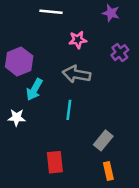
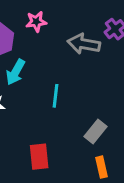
pink star: (78, 40) -> (36, 22), moved
gray arrow: (76, 74) -> (84, 44), moved

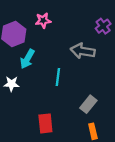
gray arrow: (84, 44) -> (83, 51), moved

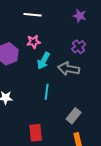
purple cross: (103, 26) -> (79, 47), moved
cyan arrow: (27, 59) -> (44, 61), moved

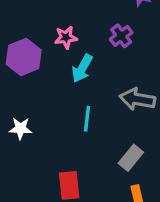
purple cross: (79, 47) -> (121, 36), moved
gray arrow: (69, 69) -> (137, 99), moved

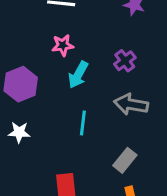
purple cross: (121, 36) -> (125, 61), moved
purple hexagon: (24, 57) -> (21, 84), moved

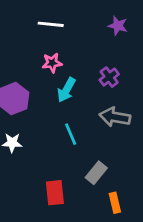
cyan line: (83, 123) -> (71, 134), turned -30
gray rectangle: (125, 160) -> (96, 173), moved

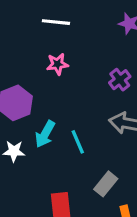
cyan arrow: (66, 90) -> (45, 134), moved

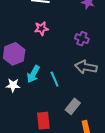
purple cross: (120, 80) -> (82, 39), turned -32

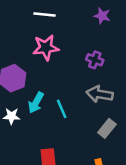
pink star: (41, 29) -> (46, 48), size x1.5
gray rectangle: (73, 106) -> (107, 128), moved

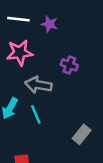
purple star: (102, 16) -> (49, 24), moved
gray arrow: (100, 94) -> (38, 85), moved

